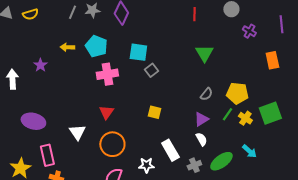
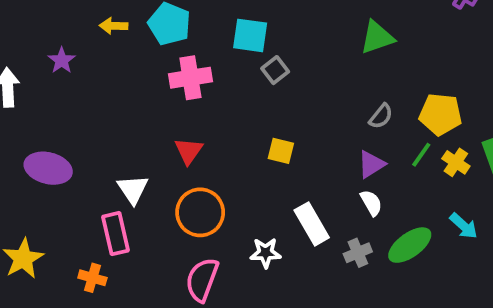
green triangle: (204, 53) -> (377, 37), turned 42
pink rectangle: (47, 155) -> (115, 234), moved

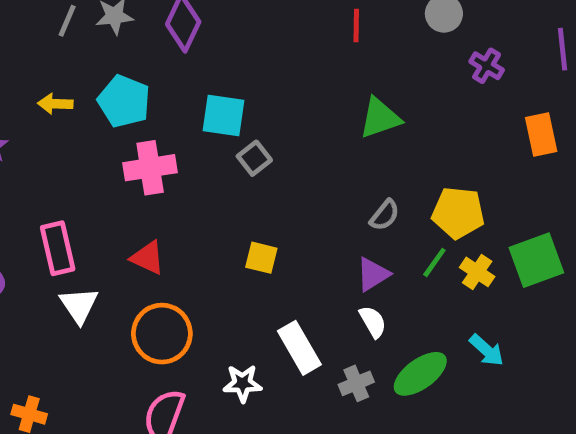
red triangle: (189, 151) -> (148, 258), turned -40
pink rectangle: (115, 234) -> (58, 248), moved

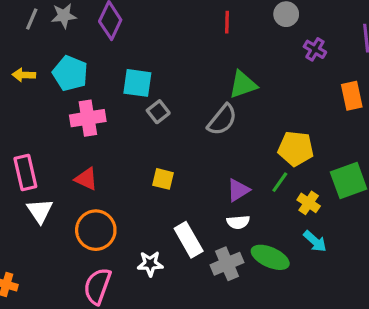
gray semicircle: (385, 215) -> (222, 120), moved, size x1.5
yellow cross: (477, 272) -> (309, 203), moved
white semicircle: (373, 322) -> (238, 222), turned 115
green ellipse: (420, 374) -> (270, 257), turned 60
gray cross: (356, 383) -> (227, 264), size x1.4

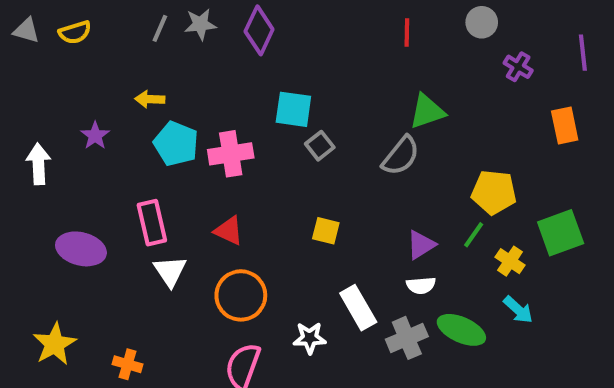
cyan pentagon: (70, 73) -> (176, 144), moved

